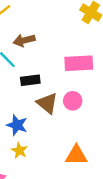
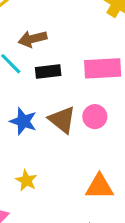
black rectangle: (30, 80) -> (48, 71), moved
blue star: (17, 125) -> (23, 121), moved

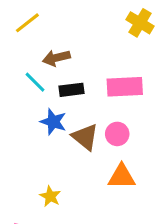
blue star: (23, 121) -> (53, 122), moved
orange triangle: (99, 187) -> (122, 177), moved

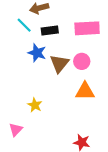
brown triangle: (85, 137) -> (59, 63), turned 30

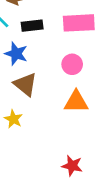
brown triangle: (59, 63) -> (25, 84), moved, turned -30

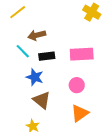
orange triangle: (76, 102) -> (80, 113), turned -36

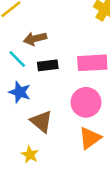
blue star: (35, 77) -> (20, 92), moved
pink circle: (77, 85) -> (86, 102), size x1.5

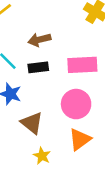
brown arrow: (35, 39) -> (39, 40), moved
yellow star: (30, 155) -> (42, 156), moved

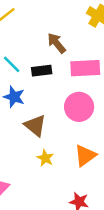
brown arrow: (39, 40) -> (57, 43), moved, turned 65
orange triangle: (80, 139) -> (85, 156), moved

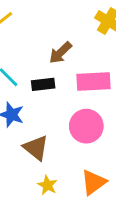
brown arrow: (57, 43) -> (60, 53), turned -95

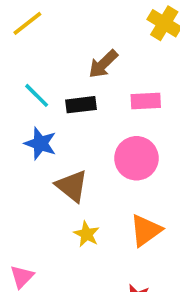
pink rectangle: (93, 81) -> (146, 101), size x0.7

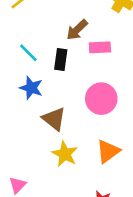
pink rectangle: (146, 101) -> (100, 47), moved
black rectangle: (81, 105) -> (61, 59), turned -75
yellow star: (87, 234) -> (65, 154), size x1.4

